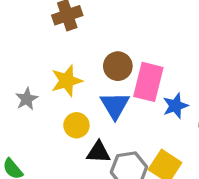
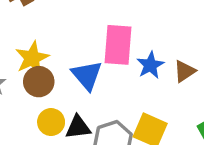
brown circle: (118, 66) -> (39, 82), moved
yellow circle: (76, 125) -> (51, 122), moved

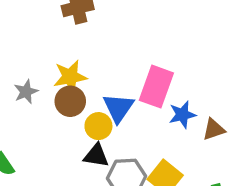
yellow circle: (51, 122) -> (98, 126), moved

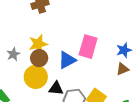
blue triangle: (118, 108) -> (67, 60), turned 30
blue star: (182, 115) -> (124, 50), moved
yellow circle: (98, 126) -> (36, 77), moved, size x1.5

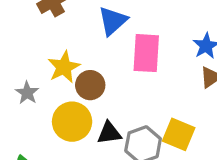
brown circle: (39, 58) -> (90, 85), moved
blue triangle: (67, 60) -> (113, 21), moved

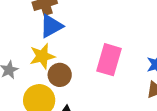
blue triangle: (113, 21) -> (51, 26), moved

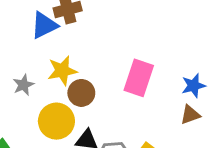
blue triangle: (51, 26) -> (44, 25), moved

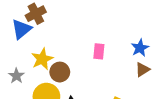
pink rectangle: (139, 78) -> (99, 51), size x0.6

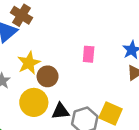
brown cross: (36, 14) -> (22, 15), turned -30

